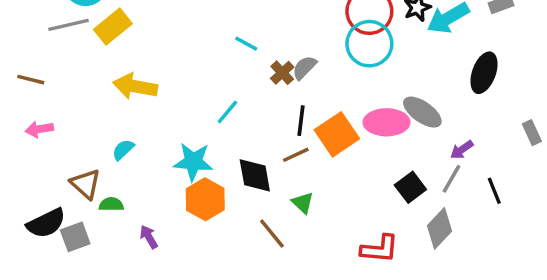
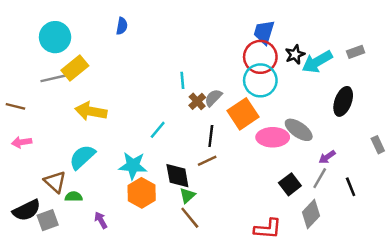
gray line: (68, 25) -> (55, 78), moved
cyan line: (246, 44) -> (182, 80), moved, turned 56
orange square: (337, 134) -> (243, 114), moved
cyan semicircle: (123, 150) -> (82, 157), size x1.6
green triangle: (303, 203) -> (187, 195), moved, turned 35

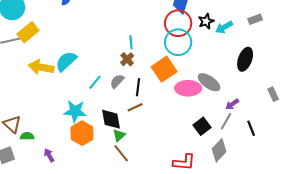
cyan arrow: (317, 62) -> (224, 27), size x0.7
cyan line: (182, 80) -> (131, 42), moved
gray semicircle: (213, 98) -> (117, 81), moved
cyan semicircle: (82, 157) -> (66, 61), moved

